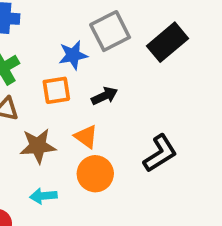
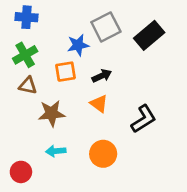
orange triangle: (86, 137) -> (99, 104), moved
orange circle: (95, 174) -> (103, 154), moved

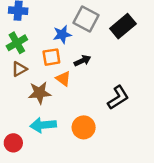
gray square: (106, 27) -> (86, 19), turned -35
brown triangle: (28, 86) -> (19, 69), turned -42
orange triangle: (99, 104) -> (63, 79), moved
cyan arrow: (56, 151) -> (43, 125), size x1.5

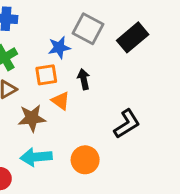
black arrow: (82, 61) -> (84, 79), turned -77

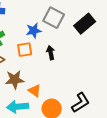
orange triangle: (61, 101) -> (35, 91), moved
black L-shape: (127, 124) -> (81, 103), moved

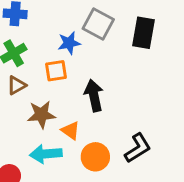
black rectangle: (85, 24) -> (144, 33), turned -40
black arrow: (51, 53) -> (94, 96), moved, size x1.5

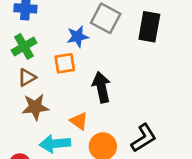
brown star: (41, 114) -> (35, 107), moved

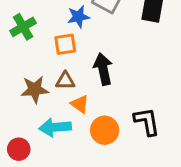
brown triangle: (27, 77) -> (65, 81), moved, turned 30
black L-shape: (144, 138) -> (147, 121), turned -68

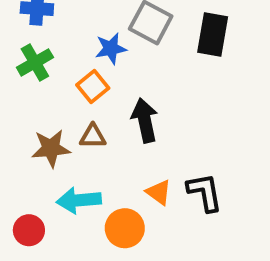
orange square: (65, 44) -> (93, 86), turned -30
orange triangle: (80, 104) -> (159, 192), moved
orange circle: (105, 130) -> (125, 228), moved

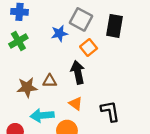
orange square: (93, 86) -> (89, 47), moved
orange triangle: (159, 192) -> (76, 104), moved

